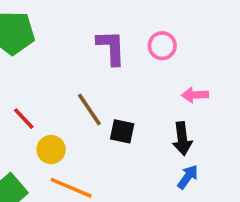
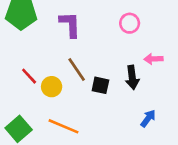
purple L-shape: (111, 48) -> (70, 25), moved
black arrow: (182, 139) -> (132, 77), moved
yellow circle: (51, 150) -> (52, 87), moved

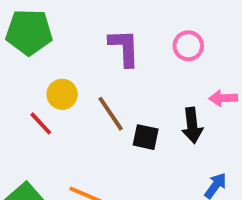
purple L-shape: (70, 25) -> (124, 48), moved
yellow circle: (52, 87) -> (62, 94), moved

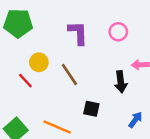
black square: (146, 137) -> (91, 109), moved

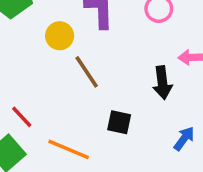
yellow circle: (39, 62) -> (60, 36), moved
red line: (25, 81) -> (22, 117), moved

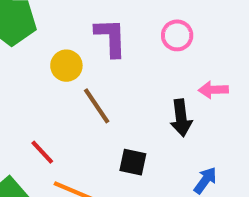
red line: (22, 117) -> (42, 152), moved

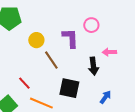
purple L-shape: (111, 37) -> (70, 38), moved
black square: (133, 162) -> (69, 88), size x1.5

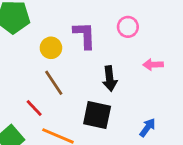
purple L-shape: (70, 38) -> (85, 35), moved
brown line: (51, 60) -> (54, 83), moved
black arrow: (93, 66) -> (110, 79), moved

